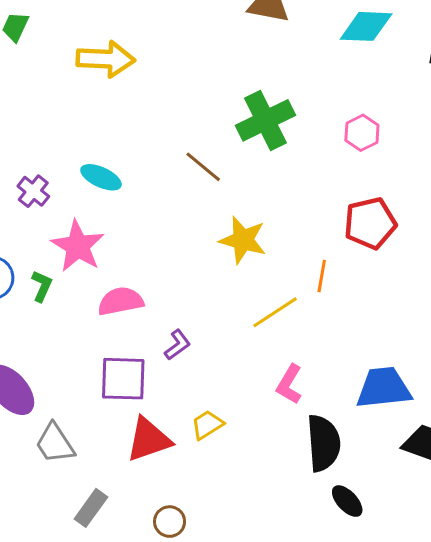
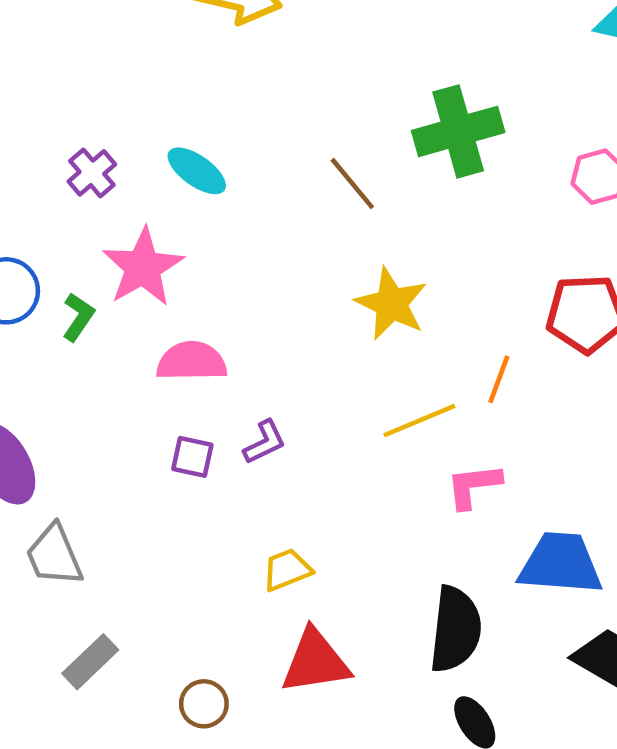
purple square: (123, 379) -> (192, 457), moved, size x0.6
pink L-shape: (289, 384) -> (474, 486), moved, turned 42
red triangle: (149, 439) -> (315, 662), moved

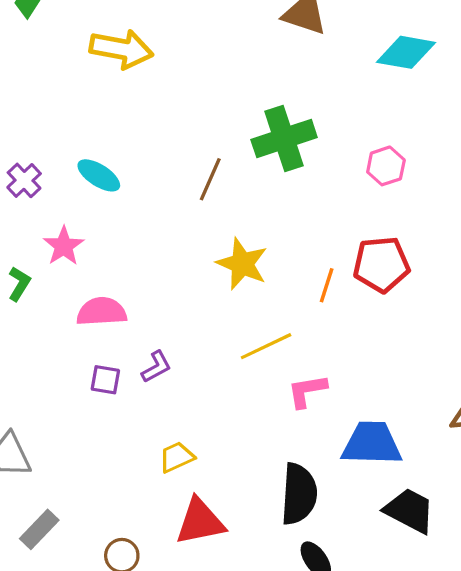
brown line: (352, 183) -> (210, 179), turned 66
pink star: (143, 267) -> (64, 246), size x0.7
orange line: (499, 379) -> (327, 285), moved

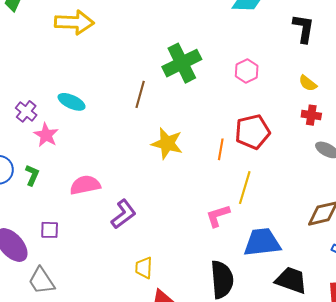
pink star: (64, 246) -> (46, 135), moved
yellow line: (266, 346) -> (245, 188), moved, turned -40
purple L-shape: (156, 367) -> (123, 214), size x1.4
purple square: (105, 380) -> (50, 230), moved
yellow trapezoid: (177, 457) -> (144, 268), turned -55

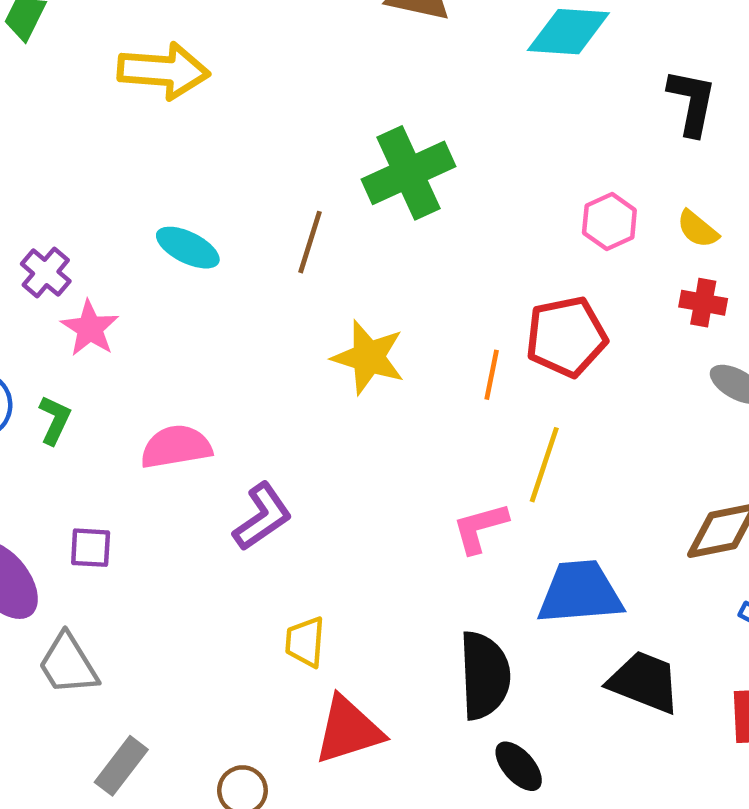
pink hexagon: (247, 71) -> (609, 222), moved
cyan ellipse: (72, 102) -> (188, 248), moved

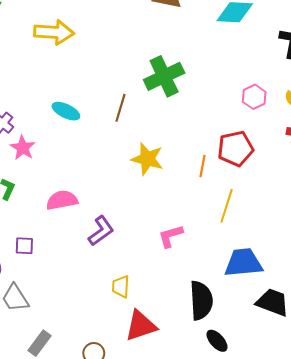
pink L-shape: (480, 528) -> (170, 236), moved

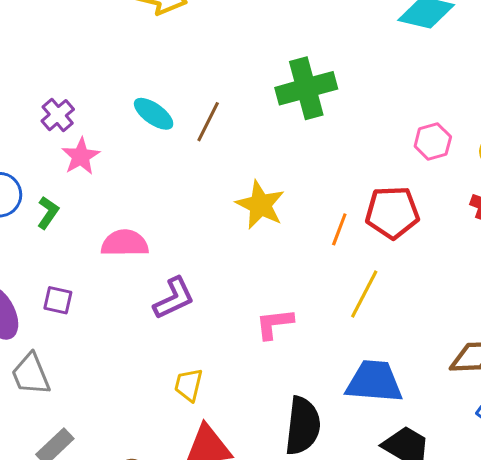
brown line: (121, 108) -> (208, 122), moved

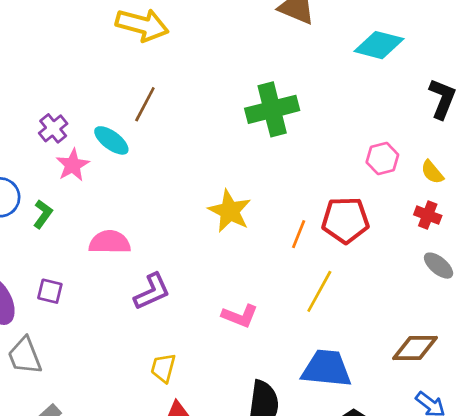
cyan ellipse: (154, 114) -> (111, 140), moved
brown line: (208, 122) -> (145, 104), moved
pink L-shape: (274, 324) -> (240, 316), turned -153

